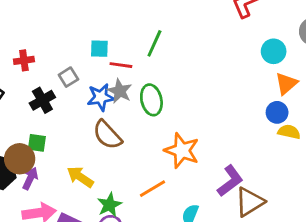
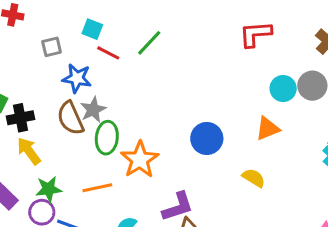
cyan circle: (274, 51) -> (283, 89), moved
gray star: (120, 91) -> (93, 110), moved
black cross: (42, 100) -> (21, 118), moved
green ellipse: (151, 100) -> (107, 138), moved
blue circle: (277, 112) -> (207, 138), moved, size x1.4

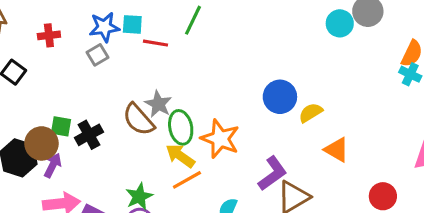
blue star: (77, 78) -> (104, 27), moved
orange triangle: (268, 128) -> (337, 150), moved, turned -50
yellow arrow: (29, 151) -> (180, 156), moved
yellow semicircle: (254, 178) -> (311, 113), moved, turned -45

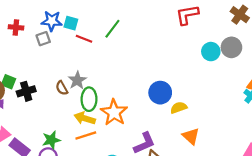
red cross: (49, 35) -> (16, 27), moved
brown semicircle: (139, 119) -> (62, 88), size x0.6
yellow arrow: (180, 156) -> (85, 118), turned -30

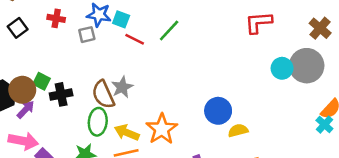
gray circle: (231, 47) -> (307, 66), size x1.4
brown semicircle: (62, 88) -> (103, 95), size x1.6
green ellipse: (89, 99) -> (98, 122), moved

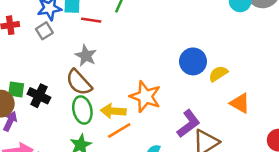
gray star: (122, 87) -> (86, 56), moved
black cross: (61, 94) -> (39, 96), turned -35

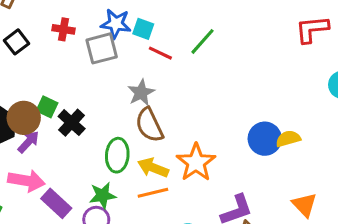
gray square: (44, 31) -> (102, 48), size x1.5
yellow semicircle: (218, 74) -> (288, 139), moved
brown semicircle: (79, 82) -> (149, 125), moved

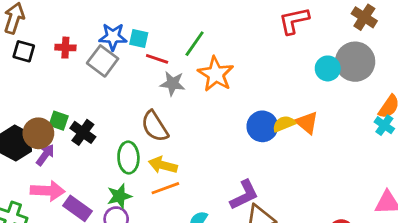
black square: (17, 42) -> (24, 51), moved, turned -30
gray square: (102, 48) -> (103, 61), turned -32
gray star: (141, 93) -> (173, 83), moved, turned -30
orange star: (196, 162) -> (216, 74), moved
orange triangle: (304, 205) -> (307, 123), moved

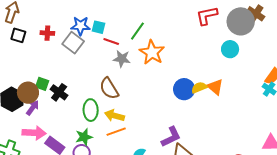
gray circle: (355, 62) -> (241, 21), moved

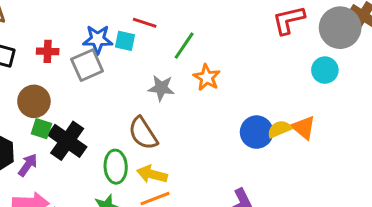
red line: (111, 41) -> (145, 23), moved
gray square: (73, 43) -> (87, 65), turned 30
orange star: (152, 52) -> (207, 77), size x0.7
black cross: (59, 92) -> (67, 141), size x1.4
brown circle: (28, 93) -> (34, 101), moved

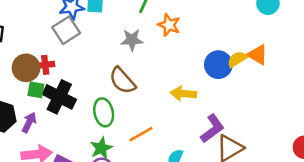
red cross: (48, 51) -> (45, 65), moved
yellow arrow: (152, 174) -> (183, 94), moved

